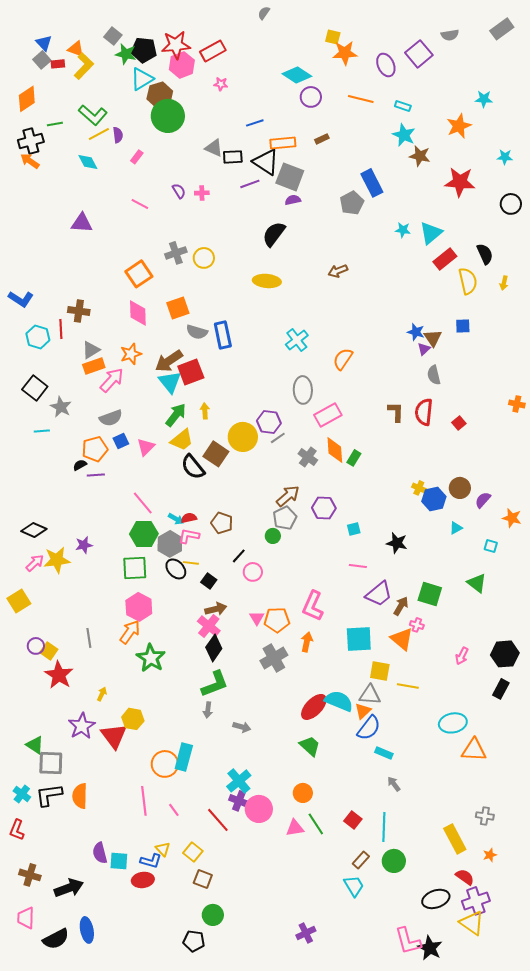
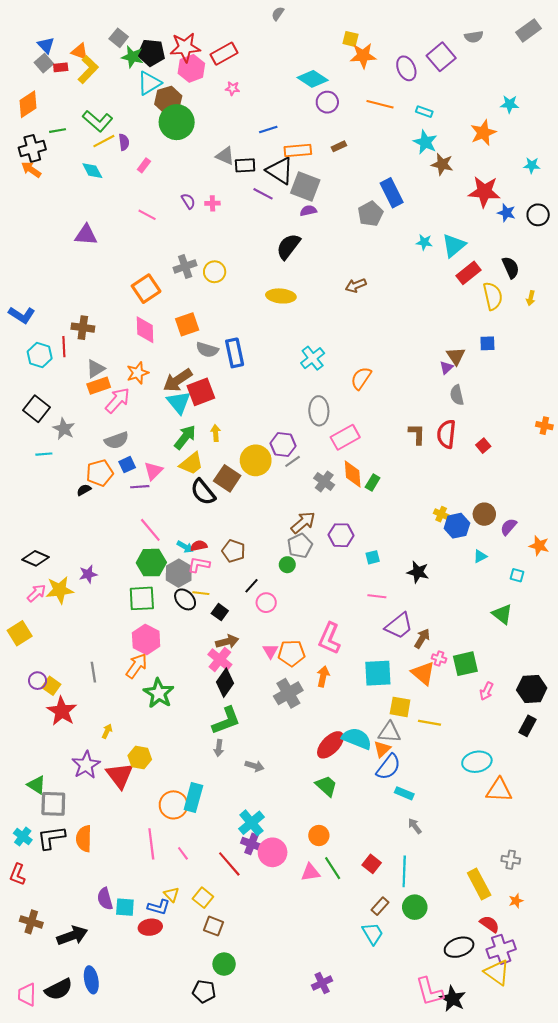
purple line: (250, 184) -> (263, 194), turned 48
blue star: (416, 332) -> (506, 213), moved
purple line: (96, 475) -> (140, 487), moved
green square: (430, 594) -> (465, 664), moved, turned -30
pink trapezoid: (26, 918) -> (27, 995), moved

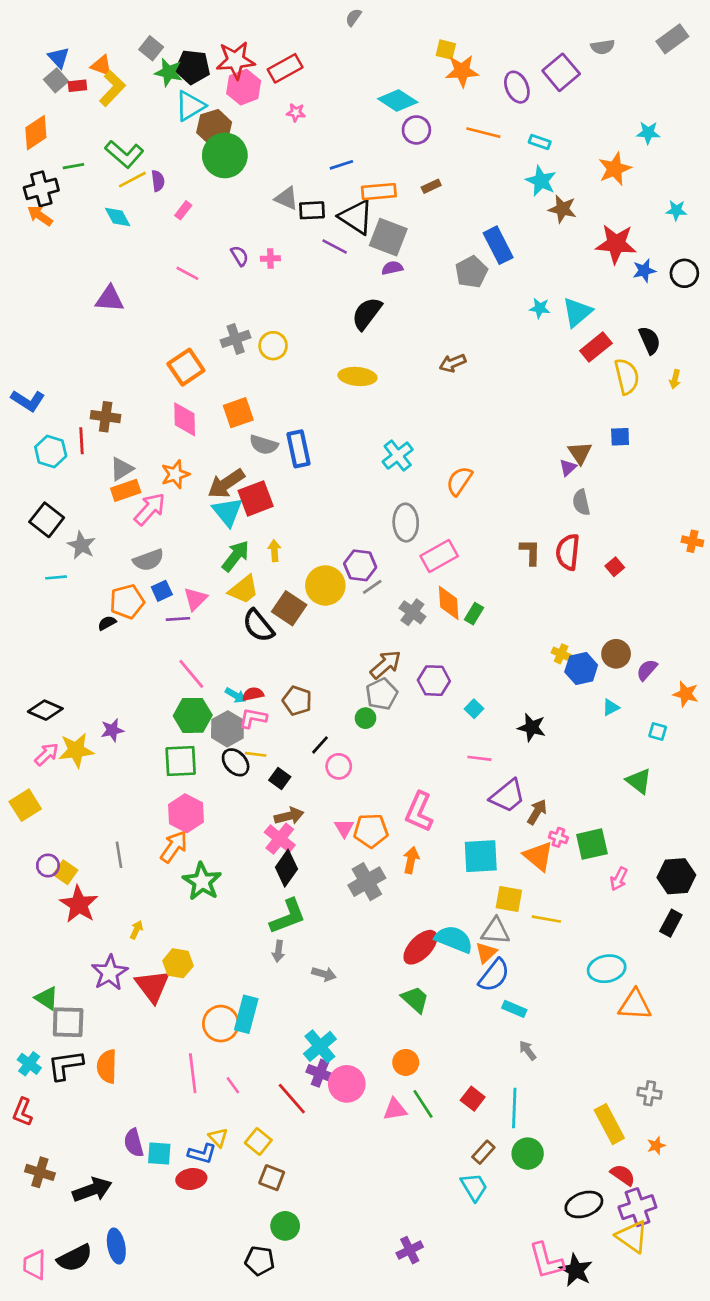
blue star: (506, 213) -> (644, 271), turned -30
cyan square: (373, 557) -> (474, 709), turned -32

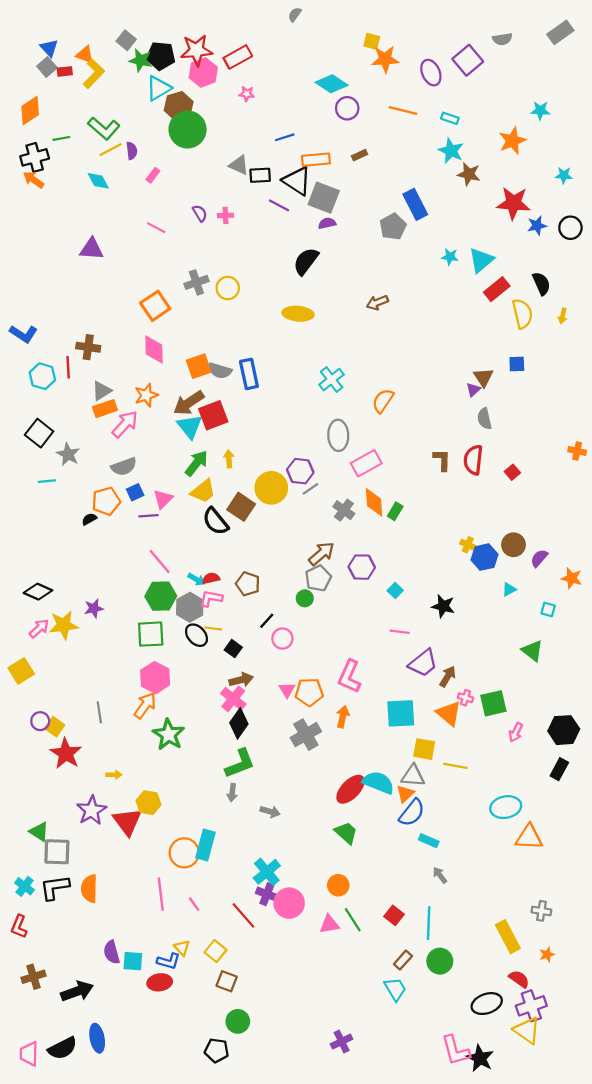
orange square: (238, 413) -> (199, 366), moved
yellow arrow: (136, 930) -> (114, 775), turned 64
brown cross: (40, 1172) -> (33, 977), turned -35

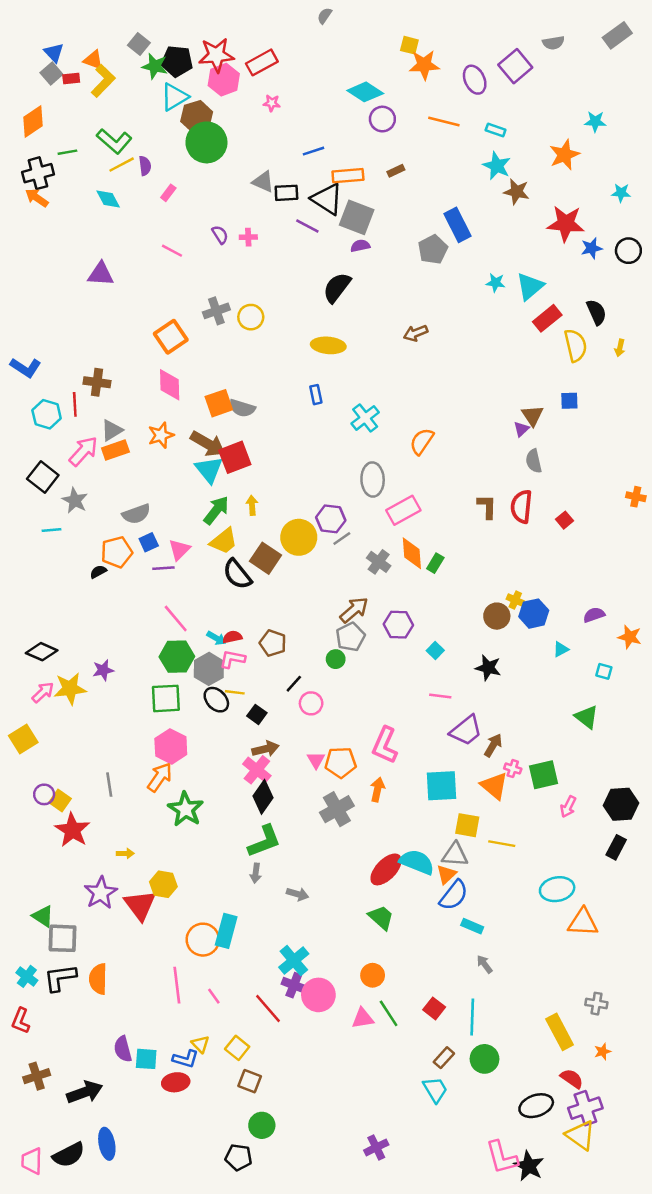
blue rectangle: (249, 374) -> (316, 395), moved, size x0.6
brown arrow: (189, 403) -> (208, 444), turned -116
pink arrow: (125, 424) -> (83, 451), moved
brown circle: (513, 545) -> (497, 616), moved
purple semicircle: (539, 558) -> (594, 615), turned 30

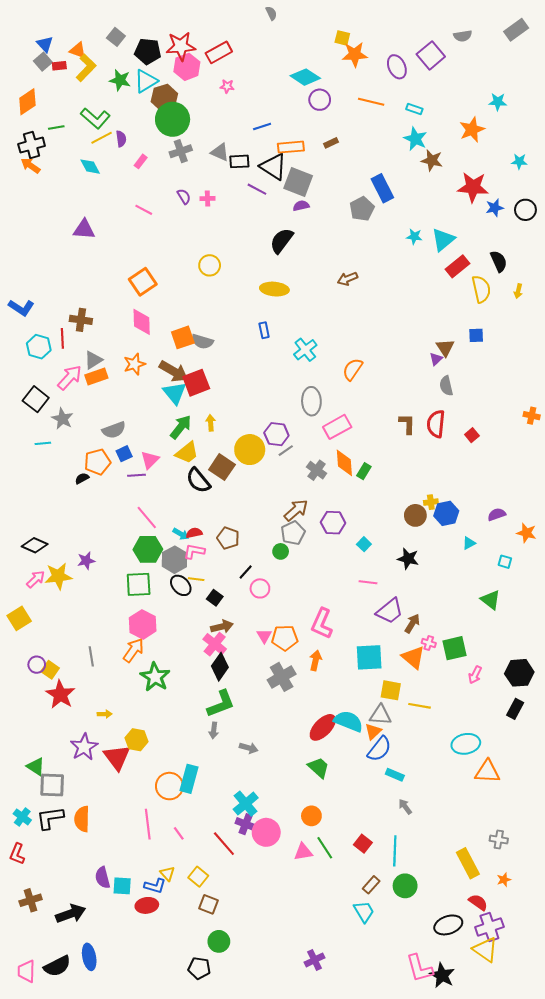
gray semicircle: (325, 16) -> (271, 13), turned 120
green star: (155, 66) -> (120, 80), moved
gray cross: (216, 311) -> (181, 151), moved
yellow cross: (515, 600) -> (431, 502), turned -32

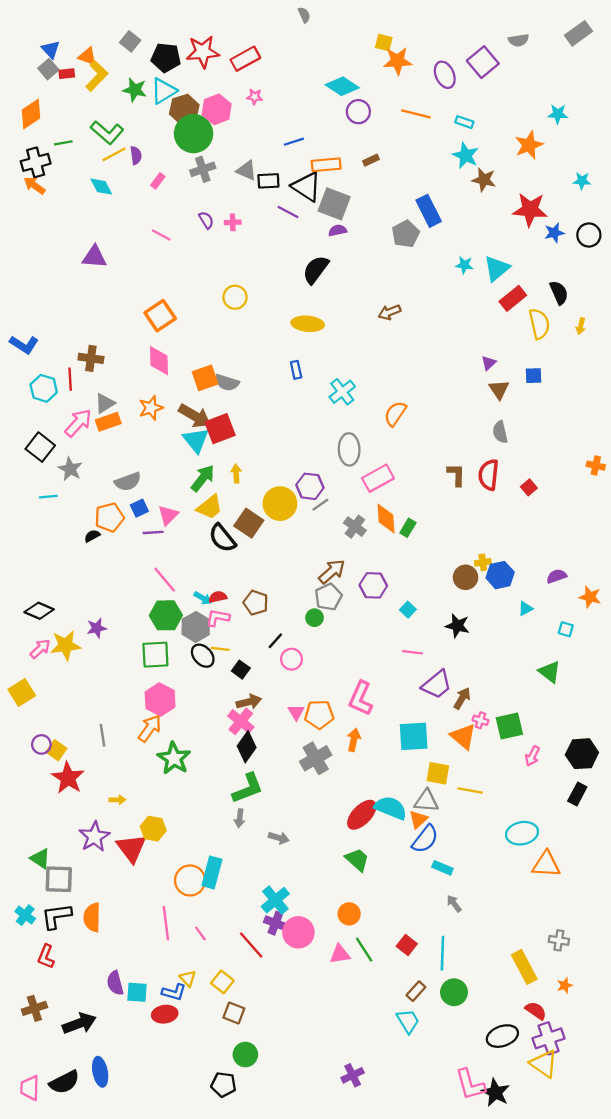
pink hexagon: (187, 67) -> (217, 109), moved
purple triangle: (436, 359) -> (489, 363), moved
red L-shape: (17, 854) -> (46, 957), moved

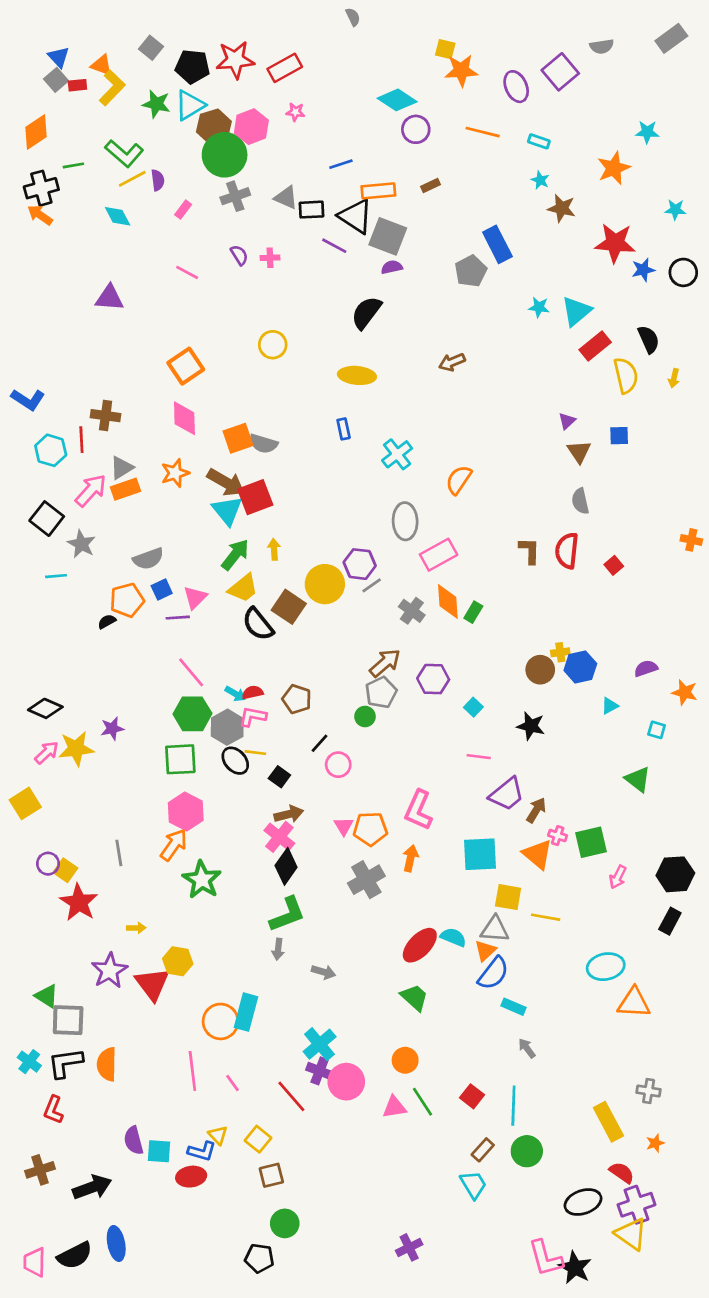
cyan star: (466, 155) -> (540, 180), size x0.6
cyan semicircle: (391, 808) -> (453, 937), size x0.7
brown square: (234, 1013) -> (271, 1175), turned -35

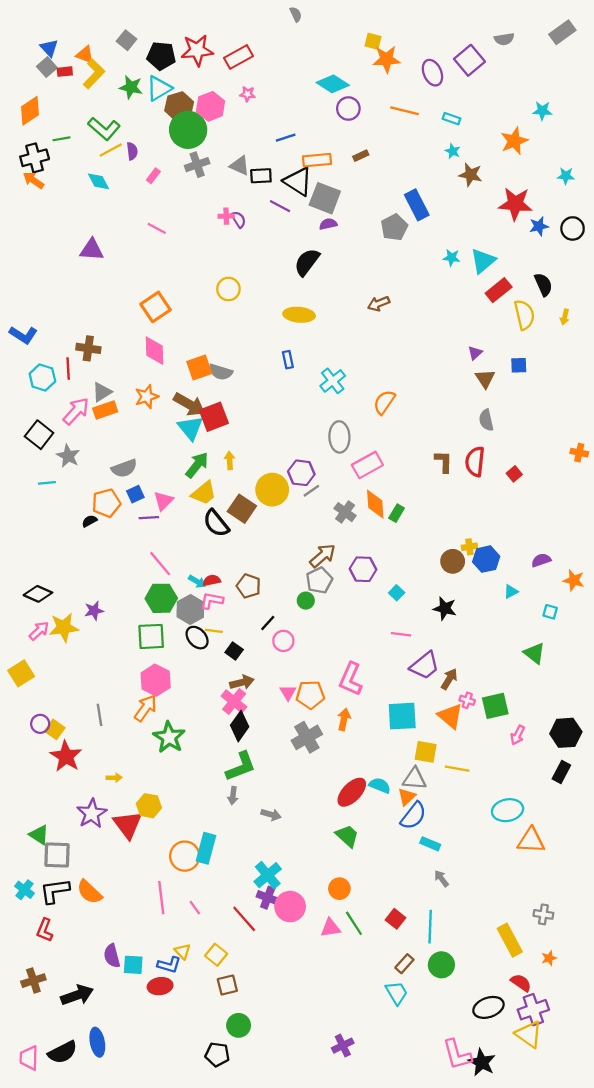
purple semicircle: (239, 255) -> (239, 219), moved
orange semicircle: (107, 1064) -> (89, 892), turned -48

